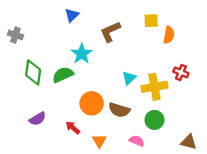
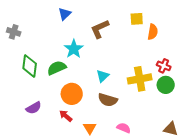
cyan triangle: (129, 78) -> (103, 76), moved
orange circle: (92, 103) -> (72, 94), moved
green circle: (154, 120) -> (166, 85), moved

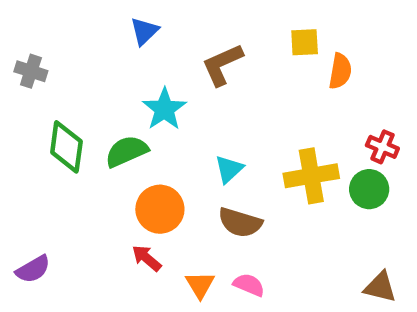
red cross: (164, 66) -> (382, 147), moved
purple semicircle: (34, 108) -> (33, 269), moved
pink semicircle: (124, 128) -> (249, 285), moved

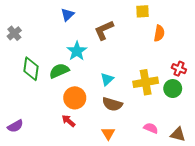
yellow square: (305, 42) -> (142, 11), moved
gray cross: (31, 71) -> (14, 33), turned 32
orange triangle: (200, 285) -> (108, 133), moved
pink semicircle: (249, 285) -> (151, 128), moved

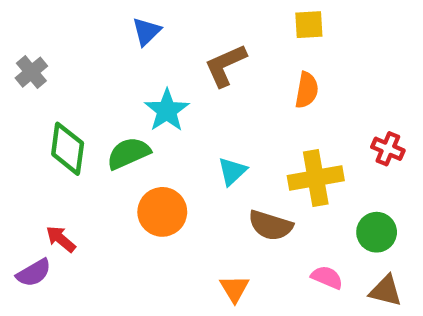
orange semicircle: (159, 33) -> (307, 90), moved
green circle: (173, 89) -> (377, 232), moved
brown semicircle: (112, 104) -> (271, 225), moved
red arrow: (69, 121) -> (61, 239), moved

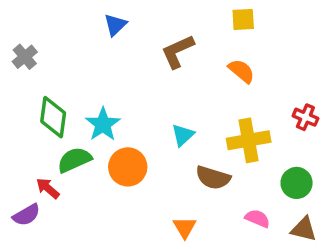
orange semicircle: (307, 90) -> (241, 71), turned -60
cyan star: (167, 110) -> (103, 124), moved
green semicircle: (128, 153) -> (74, 160), moved

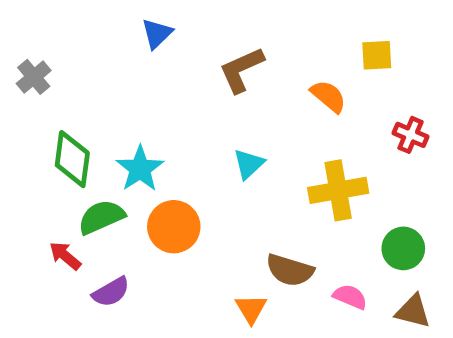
yellow square: (243, 19) -> (377, 55), moved
red cross: (305, 117) -> (411, 135), moved
cyan triangle: (183, 135) -> (249, 164), moved
brown semicircle: (213, 178) -> (290, 270), moved
purple semicircle: (26, 215) -> (111, 292), moved

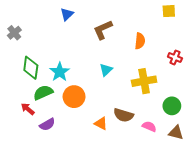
yellow square: (377, 55) -> (169, 11), moved
orange semicircle: (328, 96) -> (140, 41), turned 56
orange triangle: (251, 309) -> (101, 123), moved, turned -32

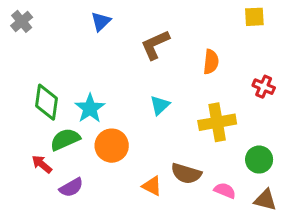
gray cross: (14, 33) -> (22, 21), moved

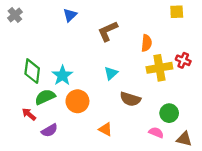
yellow cross: (217, 122) -> (159, 68), moved
green circle: (259, 160) -> (169, 113), moved
brown semicircle: (186, 173) -> (130, 99), moved

